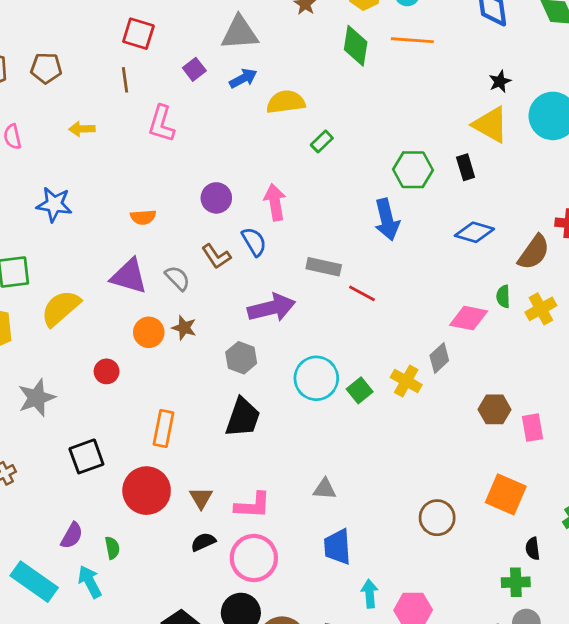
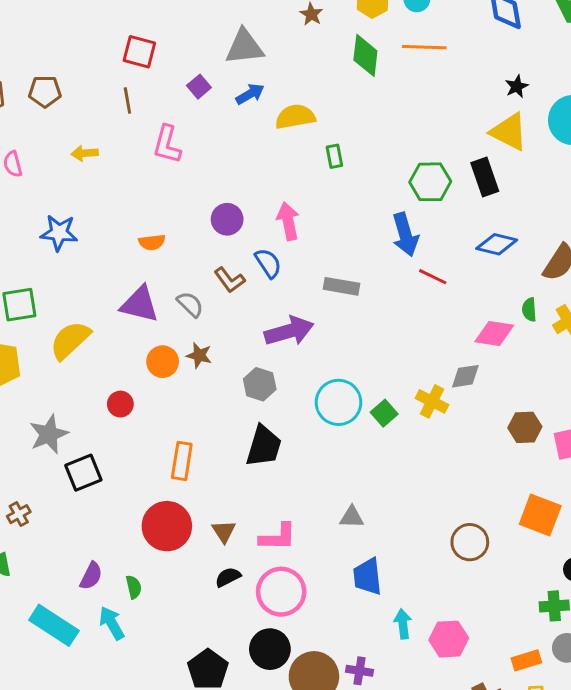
green rectangle: (322, 141) -> (334, 156), turned -55
black rectangle: (466, 167) -> (485, 177), size x1.4
red line: (362, 293) -> (433, 277), moved
gray diamond: (439, 358) -> (465, 376), turned 36
black square: (86, 456) -> (83, 473), moved

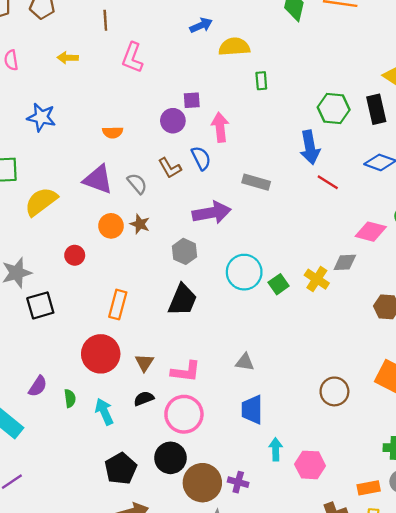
purple square: (199, 87) -> (192, 100), moved, turned 30
cyan arrow: (112, 623) -> (104, 412), moved

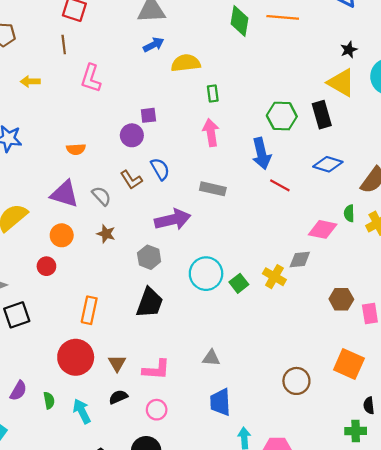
pink arrow: (220, 127) -> (211, 133), moved
orange circle: (111, 226) -> (62, 235), moved
pink circle: (184, 414) -> (157, 410), size x0.6

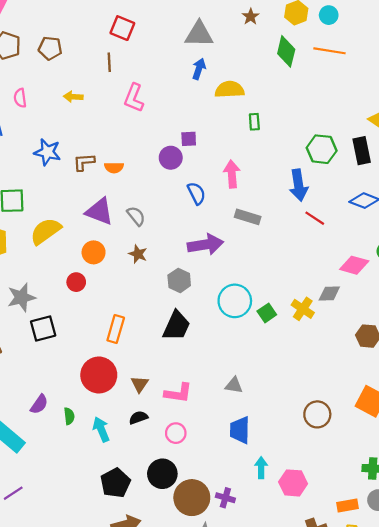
blue arrow: (154, 45) -> (199, 69), turned -48
pink arrow: (211, 133) -> (232, 174), moved
brown L-shape: (131, 180) -> (84, 162), moved, turned 115

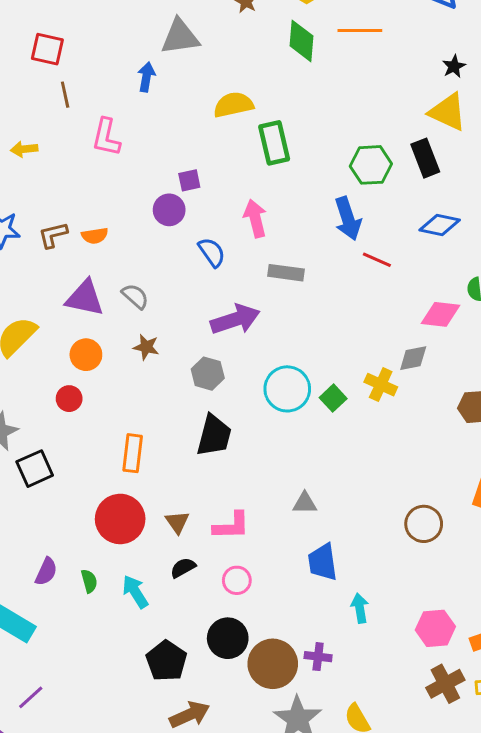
red square: (122, 28) -> (47, 49), moved
blue arrow: (199, 69) -> (146, 77), moved
green rectangle: (254, 122) -> (274, 143), size x1.8
pink hexagon: (293, 483) -> (435, 628), moved

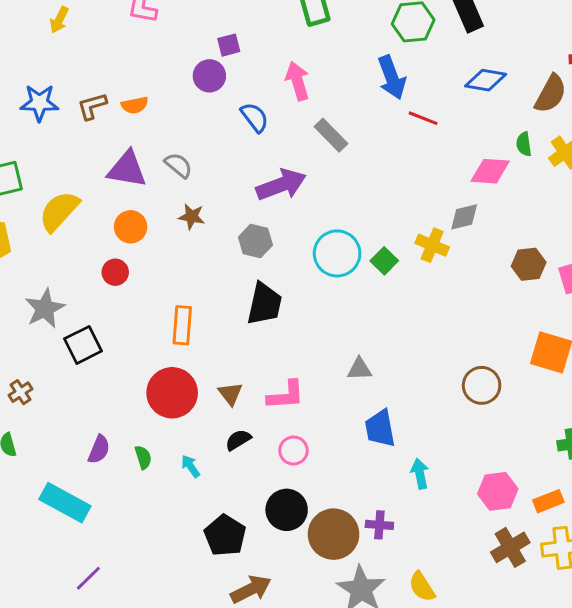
yellow arrow: (24, 149) -> (59, 20), turned -55
gray rectangle: (286, 273) -> (331, 135), turned 40
cyan arrow: (135, 592) -> (191, 466), size x0.7

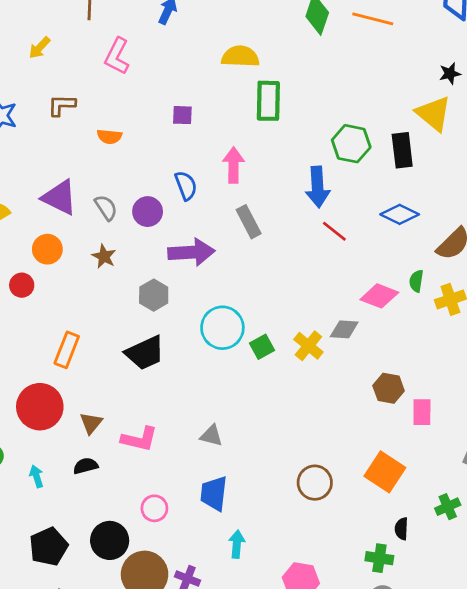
purple circle: (209, 76) -> (148, 212), moved
orange semicircle: (135, 105) -> (109, 137), moved
brown L-shape: (92, 106) -> (62, 105), moved
black trapezoid: (264, 304) -> (145, 353), turned 36
pink circle: (294, 451) -> (154, 508), moved

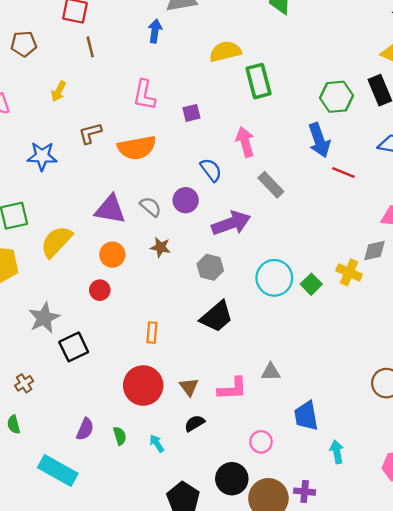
pink L-shape: (117, 56) -> (144, 95), moved
orange semicircle: (109, 137) -> (137, 148), size x1.8
orange rectangle: (67, 350) -> (152, 333), size x0.7
gray triangle: (211, 436) -> (271, 372), moved

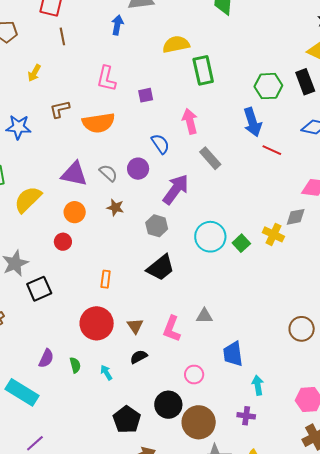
purple arrow: (231, 223) -> (176, 189), turned -36
pink L-shape: (232, 389) -> (172, 329), turned 112
purple cross: (305, 492) -> (246, 416), moved

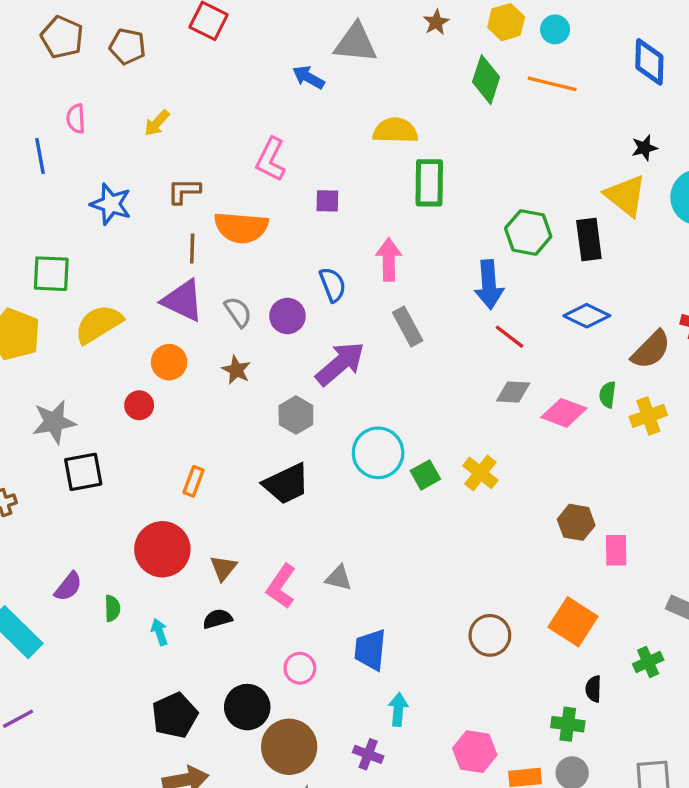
blue arrow: (117, 25) -> (308, 77), turned -84
brown line: (62, 36) -> (192, 248), moved
gray diamond: (296, 217) -> (513, 392), moved

